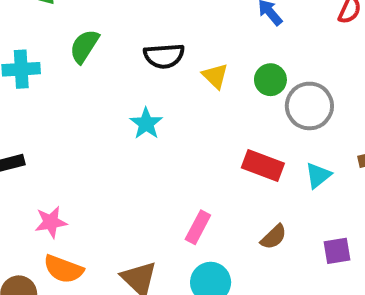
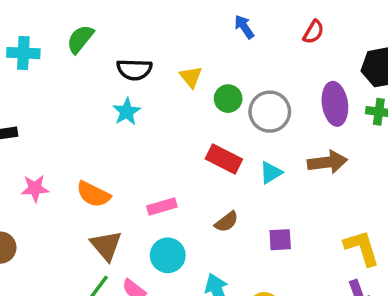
black semicircle: (164, 56) -> (134, 70), moved
green circle: (270, 80) -> (228, 99), moved
pink rectangle: (198, 227) -> (162, 206), turned 40
orange semicircle: (63, 269) -> (93, 194), moved

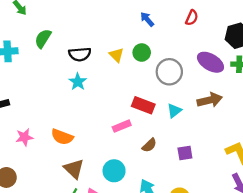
green circle: (228, 99) -> (142, 53), moved
purple ellipse: (335, 104) -> (210, 62), turned -45
pink rectangle: (162, 206) -> (122, 126), moved

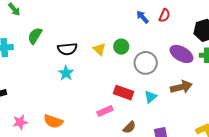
blue arrow: (147, 19) -> (142, 17), moved

